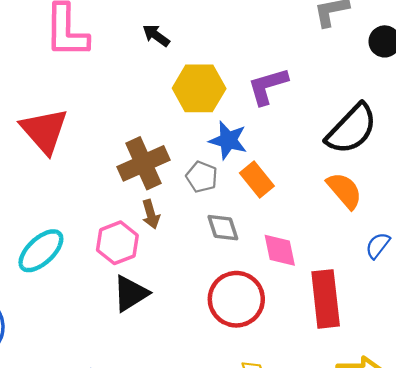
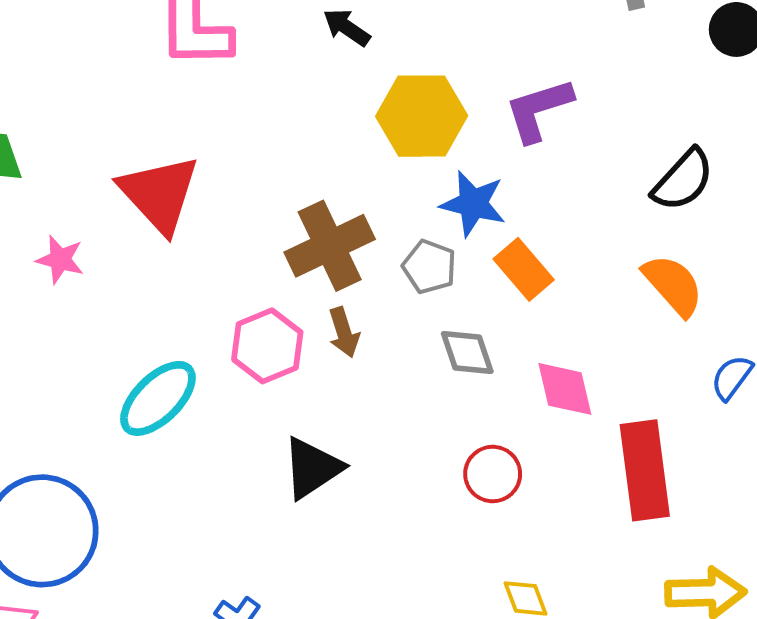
black semicircle: (352, 129) -> (683, 180), size x0.7
pink hexagon: (117, 243) -> (267, 346), moved
red circle: (236, 299) -> (493, 474), size x0.6

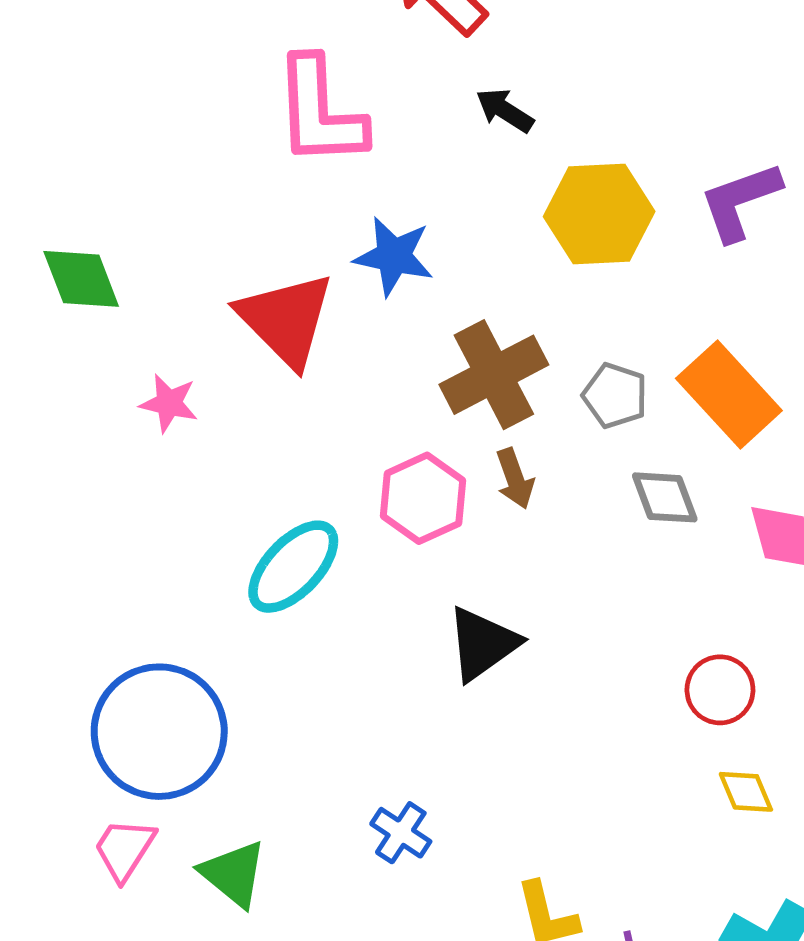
blue star: (473, 204) -> (394, 256), moved
orange rectangle: (524, 269) -> (729, 395), size x1.4
red circle: (493, 474) -> (720, 690), moved

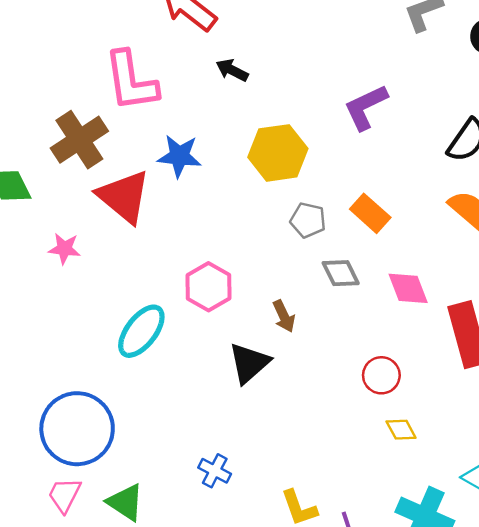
yellow hexagon: (599, 214) -> (278, 153), moved
brown cross: (494, 375) -> (79, 140), moved
orange rectangle: (729, 395) -> (370, 213), size x0.7
brown arrow: (515, 479) -> (284, 316), moved

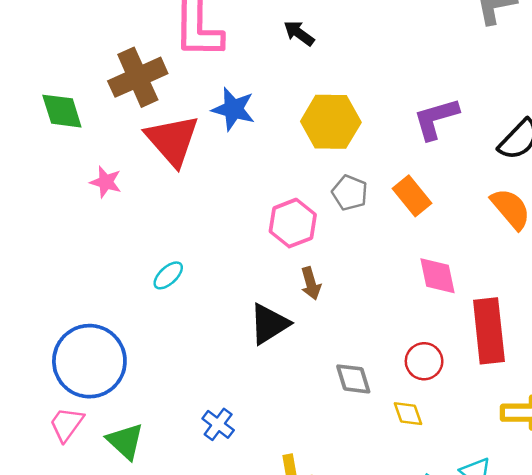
purple L-shape: (366, 107) -> (436, 119), moved
gray diamond: (341, 273) -> (353, 379), moved
pink hexagon: (209, 287) -> (293, 223), moved
cyan ellipse: (141, 331) -> (168, 275), size x0.6
red circle: (381, 375) -> (424, 361), moved

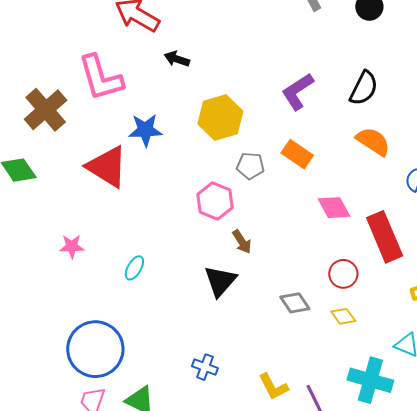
brown cross: (138, 77) -> (46, 110), moved
pink star: (106, 182) -> (72, 246), moved

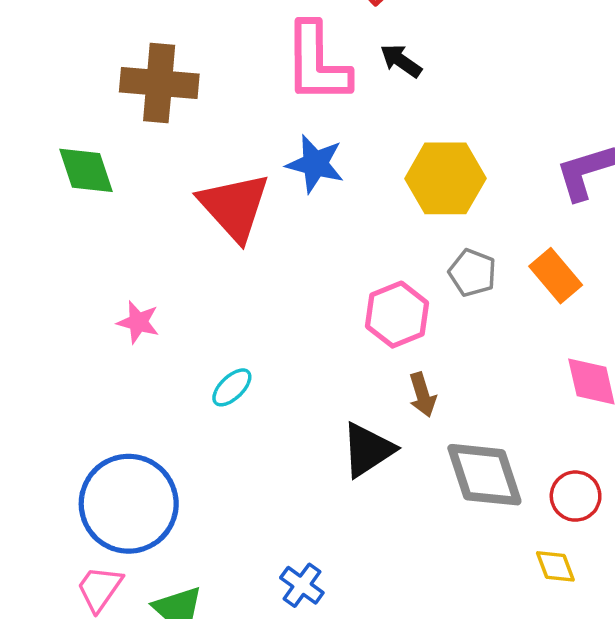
pink L-shape: (101, 78) -> (317, 63), moved
brown cross: (46, 110) -> (159, 83), turned 30
gray diamond: (295, 303) -> (484, 475), moved, size x1.6

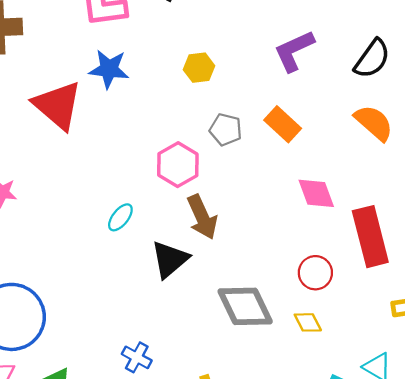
yellow hexagon: (445, 178) -> (199, 68), size x0.6
cyan ellipse: (232, 387) -> (120, 217), moved
brown arrow: (422, 395) -> (202, 217), size x1.5
gray diamond: (484, 475) -> (245, 306), moved

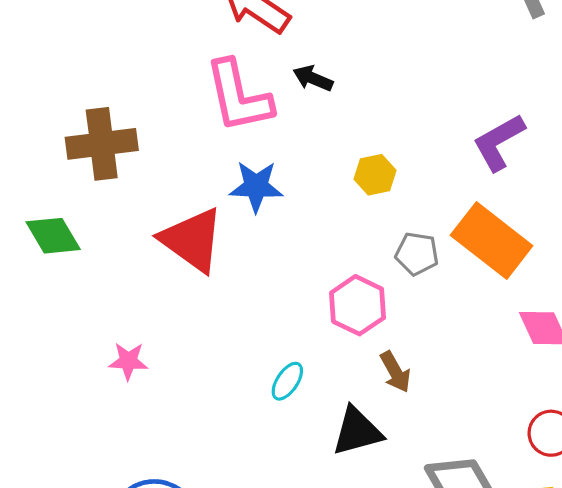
orange rectangle: (283, 124) -> (492, 240), size x1.6
brown arrow: (202, 217) -> (395, 372), size x0.7
black triangle: (170, 259) -> (357, 431), turned 30

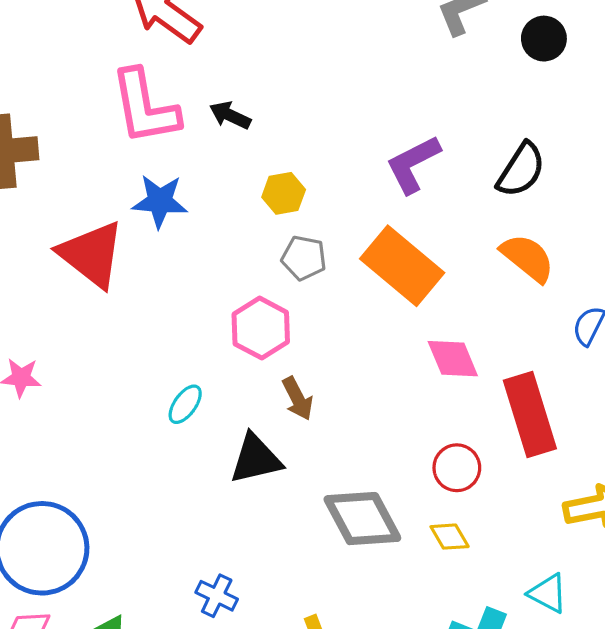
black arrow: (313, 78) -> (230, 115), moved
gray pentagon: (417, 254) -> (304, 258), moved

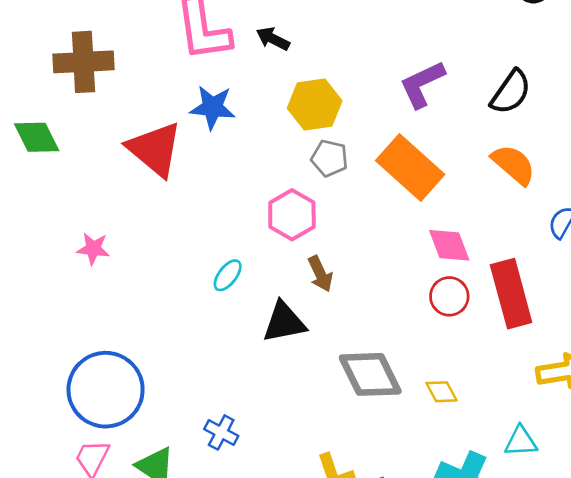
yellow hexagon: (284, 193) -> (315, 105), size x1.5
red circle: (457, 468) -> (449, 296), moved
cyan triangle: (548, 593) -> (521, 441), turned -33
blue cross: (217, 596) -> (221, 432), moved

